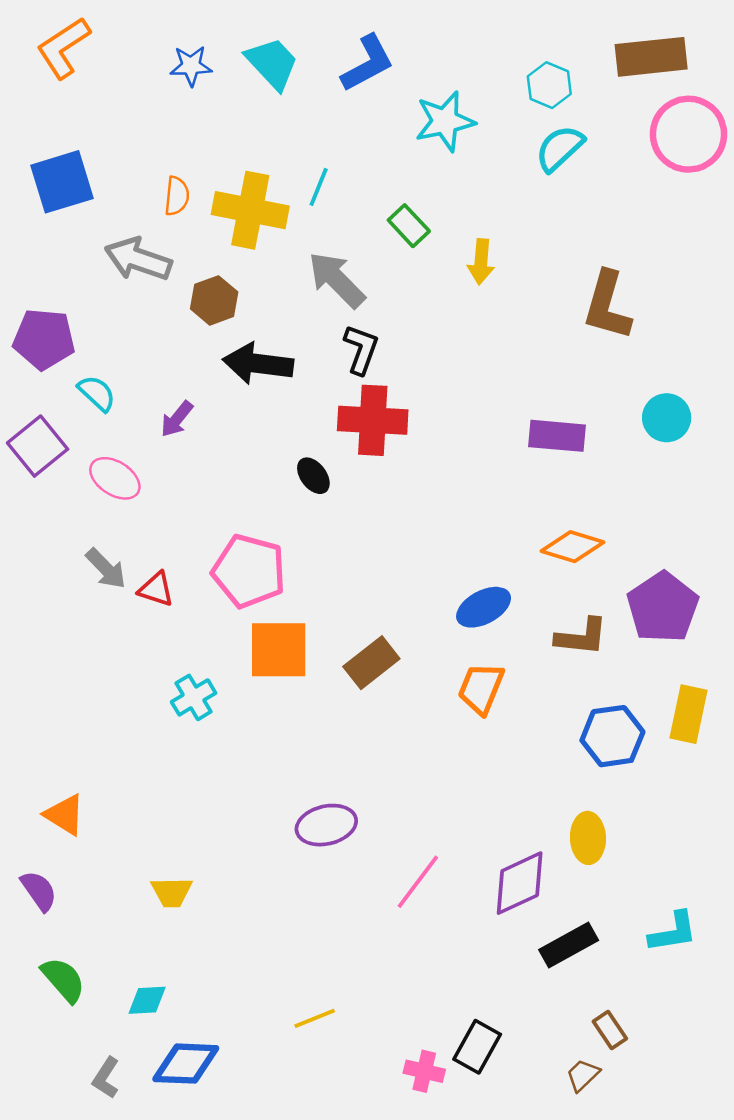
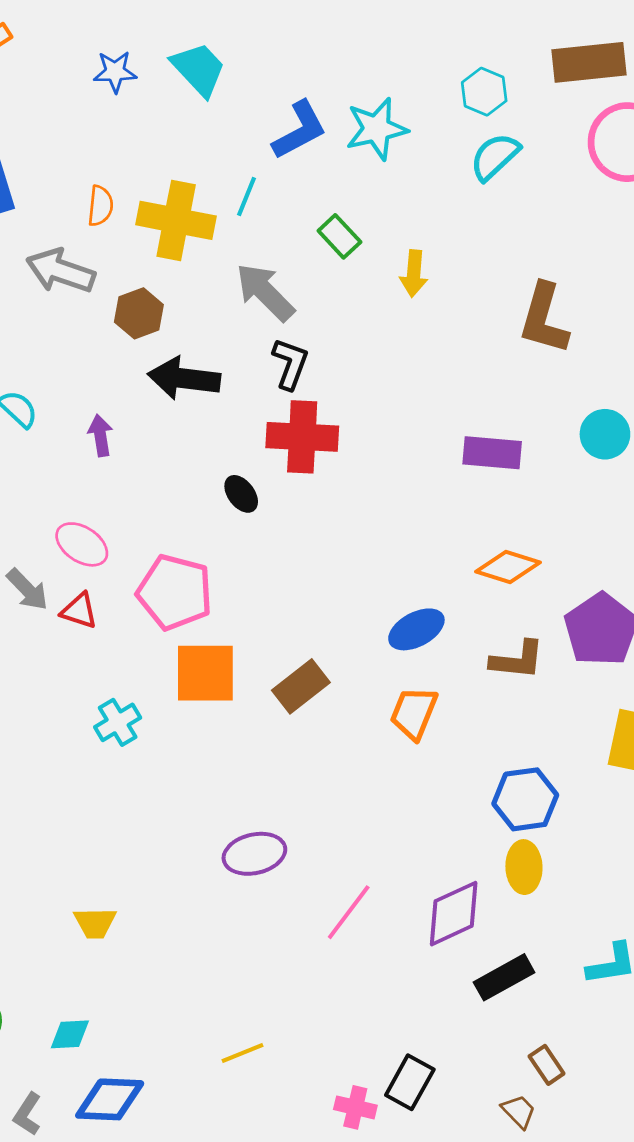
blue L-shape: (368, 63) -> (300, 130), moved
purple arrow: (177, 419) -> (100, 436), turned 132
pink ellipse: (115, 478) -> (82, 544), moved
blue hexagon: (612, 736) -> (525, 799), moved
brown trapezoid: (583, 1075) -> (519, 1111), turned 90

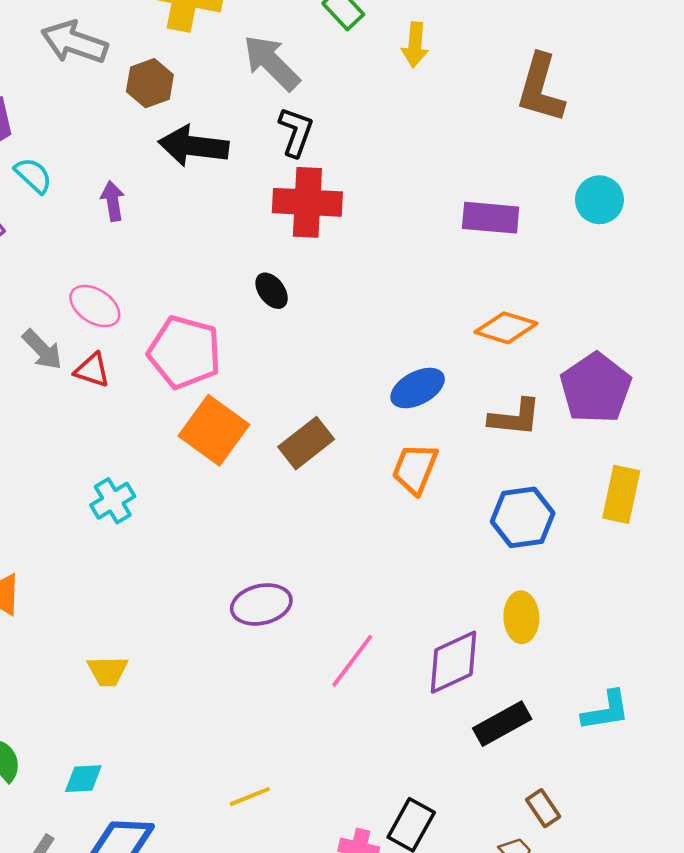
black ellipse: (241, 494) -> (272, 291), moved
orange square: (205, 673) -> (214, 430), turned 36
cyan cross: (118, 722) -> (113, 501), moved
blue hexagon: (525, 799) -> (523, 517), moved

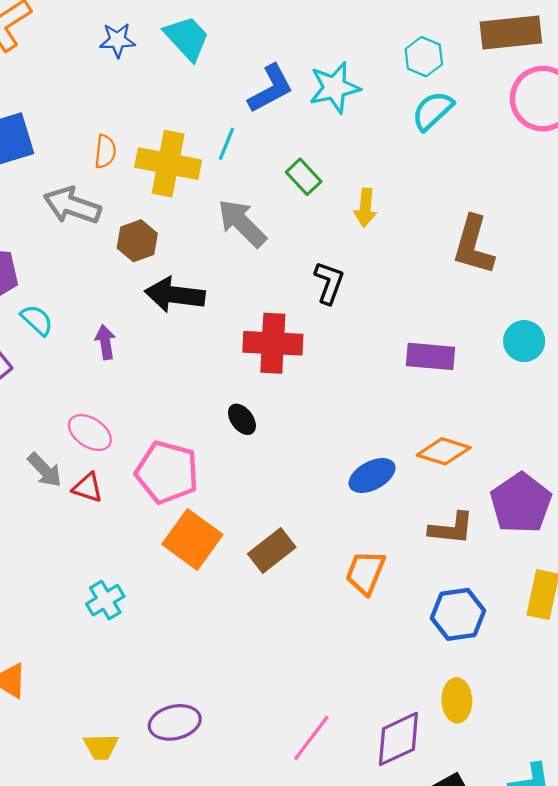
black L-shape: (296, 132) -> (329, 283), moved
blue ellipse: (418, 388) -> (372, 476), moved
purple ellipse: (261, 604) -> (175, 722), moved

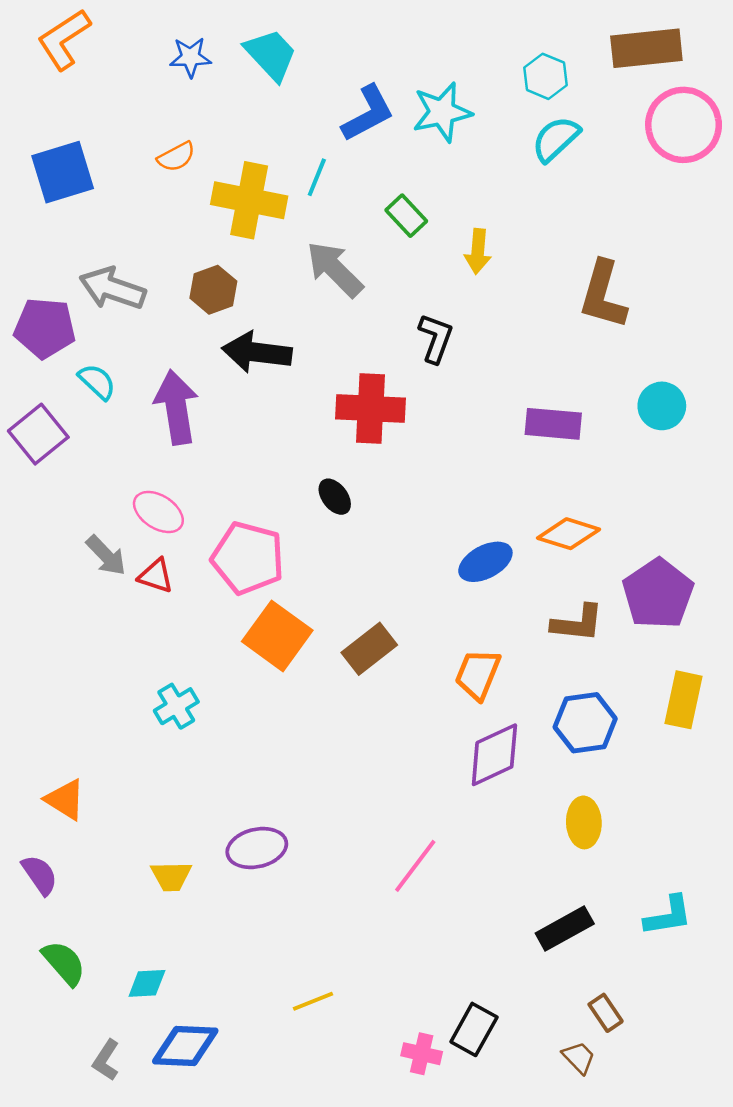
orange semicircle: (105, 151) -> (176, 157), moved, turned 56
gray arrow: (72, 205) -> (112, 288), moved
purple arrow: (105, 342) -> (176, 407), size x1.8
purple diamond: (398, 739) -> (494, 755), moved

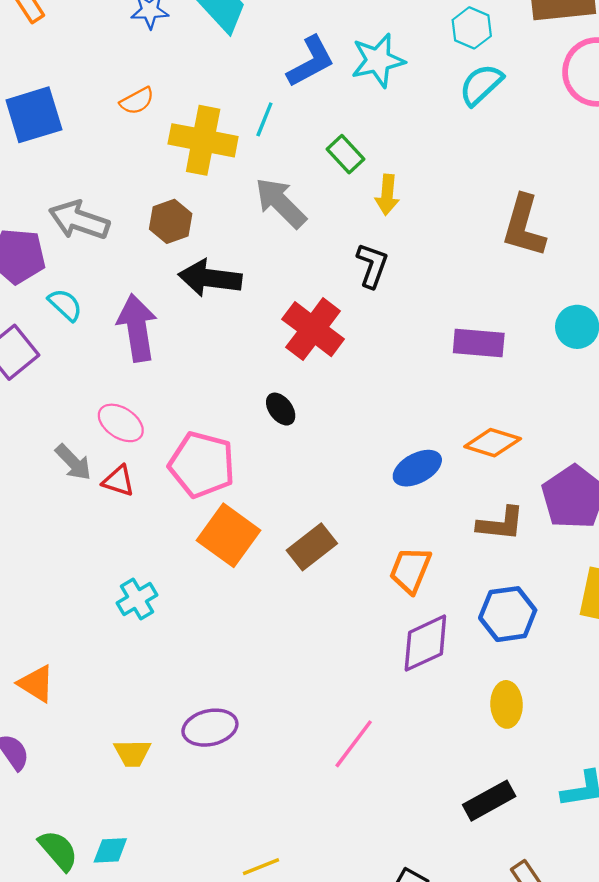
yellow arrow: (478, 251) -> (387, 195), moved
red cross: (370, 409) -> (313, 329), turned 34
green semicircle: (64, 963) -> (58, 850), moved

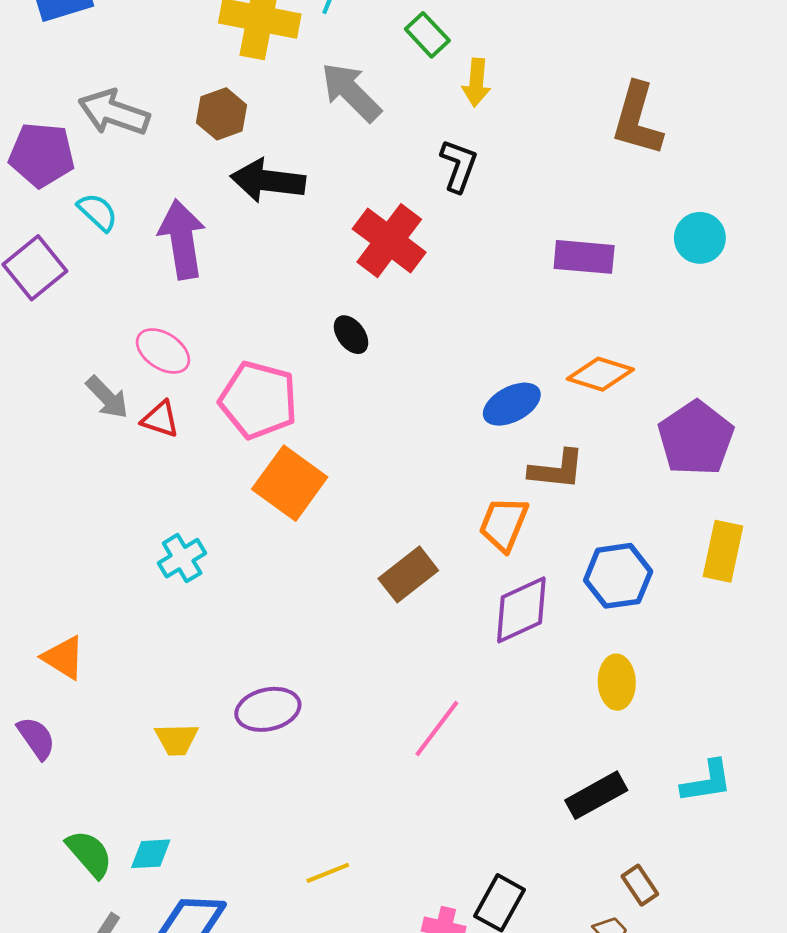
brown L-shape: (501, 524) -> (557, 470), moved
brown rectangle: (312, 547) -> (408, 574), moved

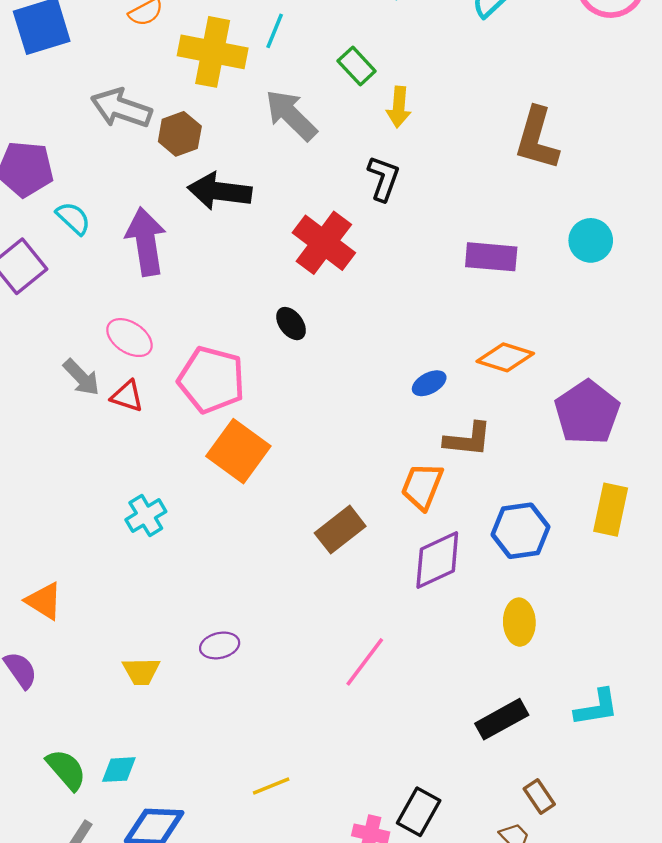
gray arrow: (114, 112) -> (121, 108), moved
blue ellipse: (512, 404) -> (429, 383), size x0.7
purple ellipse: (268, 709) -> (220, 645), size x0.7

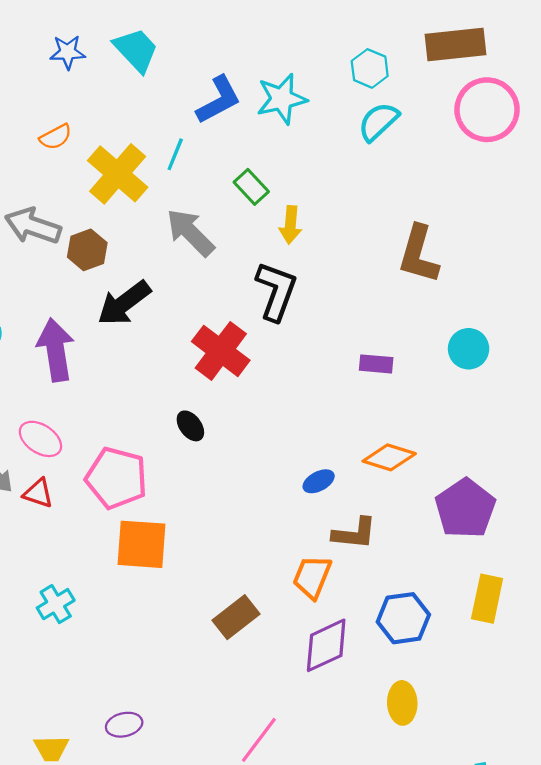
yellow cross: (213, 52) -> (118, 174), turned 30
black L-shape: (384, 178) -> (276, 291), size x1.4
black arrow: (220, 191) -> (124, 303), turned -44
purple rectangle: (491, 257) -> (376, 364), size x0.7
orange square: (238, 451) -> (141, 544), turned -32

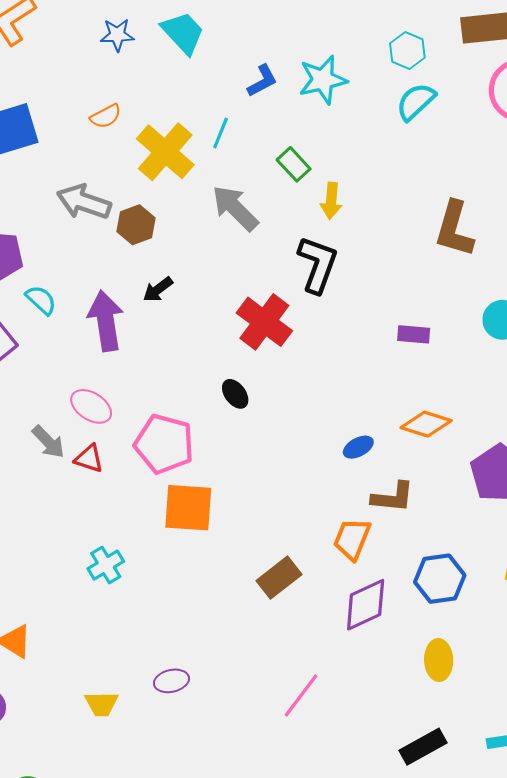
blue L-shape: (219, 100) -> (262, 81), size x0.7
black arrow: (124, 303) -> (158, 290), moved, size x0.6

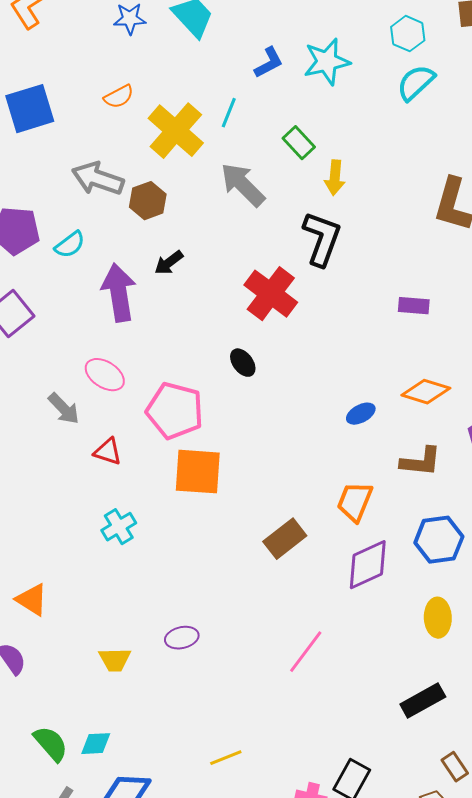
cyan semicircle: (41, 300) -> (70, 245), moved, turned 100
red triangle: (89, 459) -> (108, 452), moved
brown L-shape: (393, 497) -> (421, 462), moved

